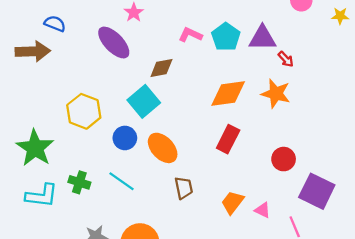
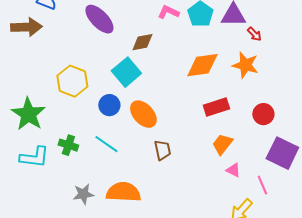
red rectangle: (228, 139) -> (216, 107), moved, turned 45
red circle: (284, 159) -> (263, 114), moved
orange trapezoid: (233, 202) -> (222, 144), moved

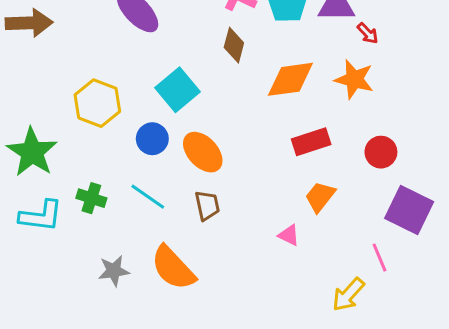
brown diamond: (142, 42) -> (234, 45), moved, turned -65
brown trapezoid: (162, 150) -> (207, 206), moved
pink triangle: (233, 170) -> (289, 235), moved
orange semicircle: (123, 192) -> (173, 268), turned -136

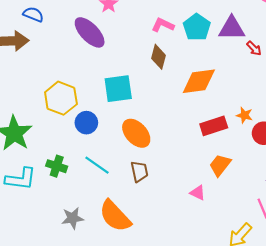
orange star: (354, 79) -> (244, 115), moved, size x0.6
cyan square: (178, 90) -> (118, 89), turned 32
blue circle: (152, 139) -> (86, 123), moved

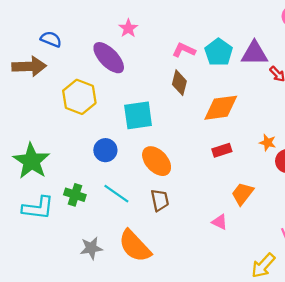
yellow hexagon: (61, 98) -> (79, 97), moved
red rectangle: (214, 126) -> (222, 150), moved, size x0.7

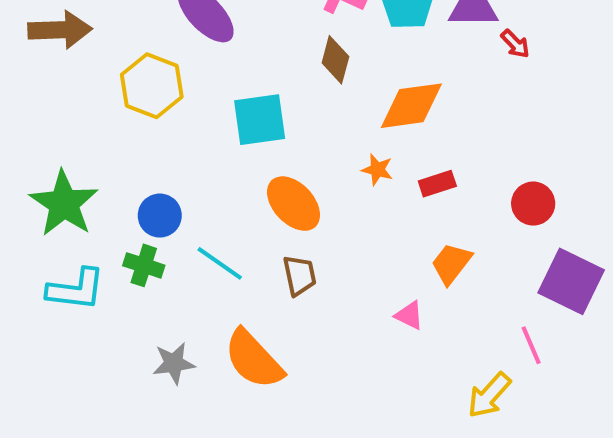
orange star: (268, 143) -> (377, 170), moved
blue circle: (105, 150) -> (160, 216), moved
red rectangle: (222, 150) -> (437, 184), moved

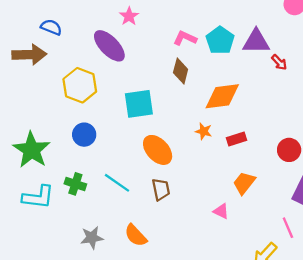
blue circle: (160, 216) -> (84, 135), moved
orange semicircle: (254, 359) -> (136, 235), size x0.7

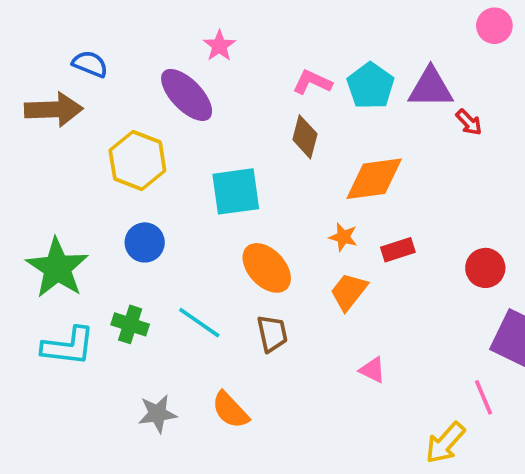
orange trapezoid: (244, 183) -> (349, 292), moved

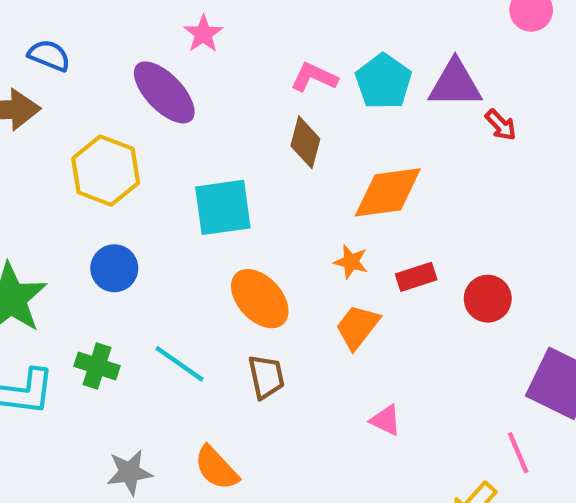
red circle: (485, 268) -> (488, 299), moved

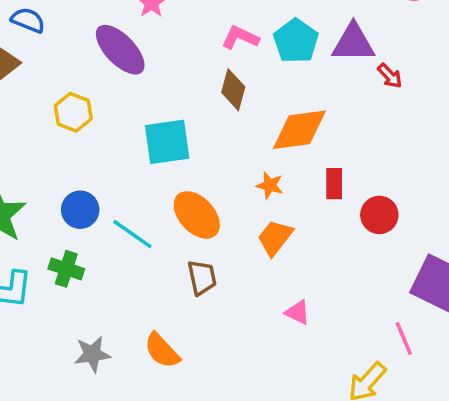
yellow hexagon: (106, 171) -> (73, 112), size x0.7
blue circle: (114, 268) -> (80, 210), moved
red rectangle: (416, 277) -> (334, 184), moved, turned -72
cyan line: (179, 364) -> (132, 234), moved

